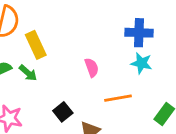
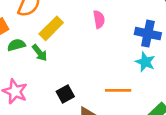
yellow rectangle: (36, 45) -> (51, 28), turned 60
pink semicircle: (92, 68) -> (99, 19), moved

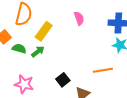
green semicircle: (16, 45) -> (19, 49), turned 40
green arrow: (40, 53) -> (38, 52), turned -80

